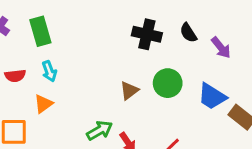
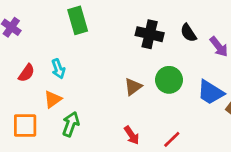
green rectangle: (40, 31) -> (78, 20), moved
red semicircle: (15, 76) -> (26, 73), turned -48
green arrow: (100, 130) -> (71, 124), moved, turned -40

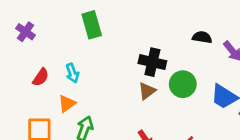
black semicircle: (188, 33) -> (202, 37), turned 132
black cross: (150, 34) -> (152, 62), moved

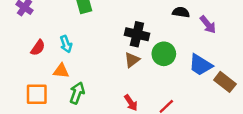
orange triangle: (67, 103) -> (61, 71), turned 42

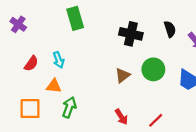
black semicircle: (181, 12) -> (170, 29), turned 63
black cross: (137, 34) -> (131, 34), moved

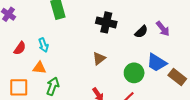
black semicircle: (170, 29) -> (141, 32), moved, turned 64
green circle: (153, 69) -> (134, 73), moved

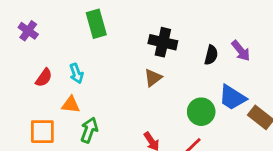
black semicircle: (141, 32) -> (211, 55), turned -32
brown triangle: (99, 58) -> (153, 78), moved

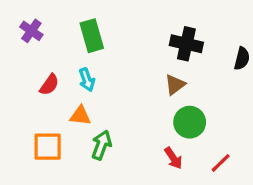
green rectangle: (96, 24) -> (92, 36), moved
green circle: (201, 112) -> (190, 122), moved

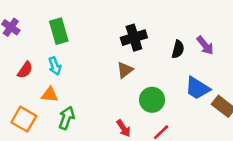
black cross: (186, 44) -> (134, 38), turned -30
green circle: (190, 122) -> (152, 100), moved
orange square: (48, 147) -> (24, 119), turned 30

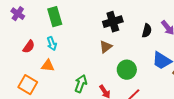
green arrow: (67, 118) -> (81, 84), moved

